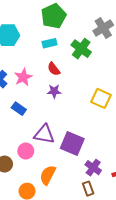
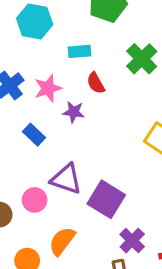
cyan rectangle: (49, 43) -> (79, 51), moved
purple star: (54, 91) -> (74, 112), moved

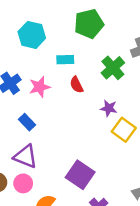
purple star: (74, 112) -> (109, 108), moved
purple triangle: (66, 179) -> (26, 156), moved
pink circle: (35, 200) -> (23, 183), moved

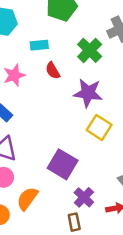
purple star: (109, 108) -> (88, 93), size x1.6
yellow square: (124, 130) -> (99, 127), moved

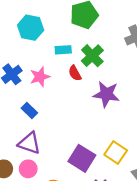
green cross: (90, 50) -> (92, 56), moved
yellow square: (99, 127) -> (116, 153), moved

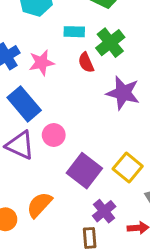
blue rectangle: (29, 110) -> (24, 104), size x1.6
pink circle: (28, 169) -> (54, 135), moved

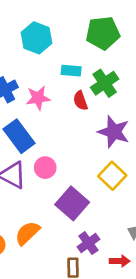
yellow square: (128, 167) -> (112, 176), moved

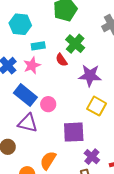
cyan rectangle: (71, 71) -> (38, 46), moved
pink circle: (45, 168) -> (48, 104), moved
purple square: (72, 203) -> (74, 132), turned -30

